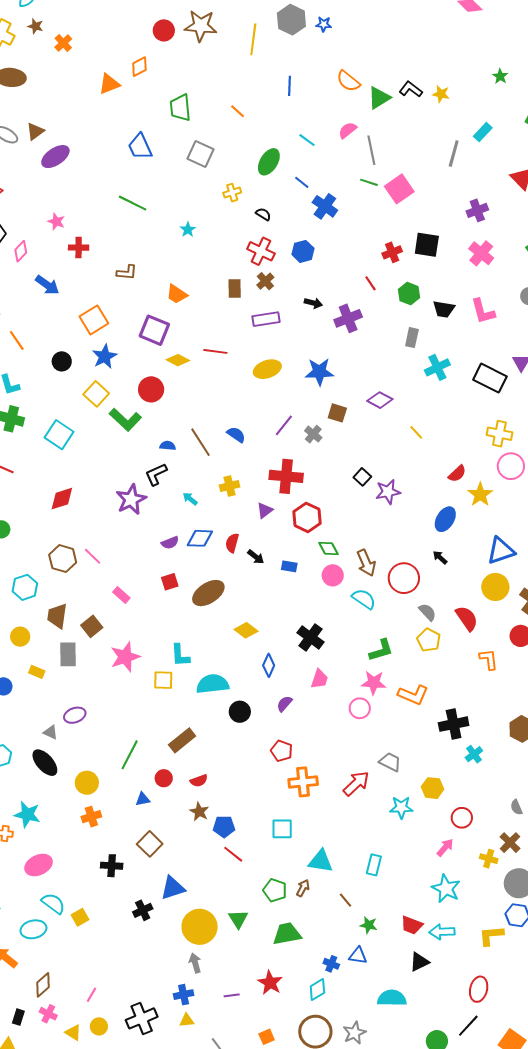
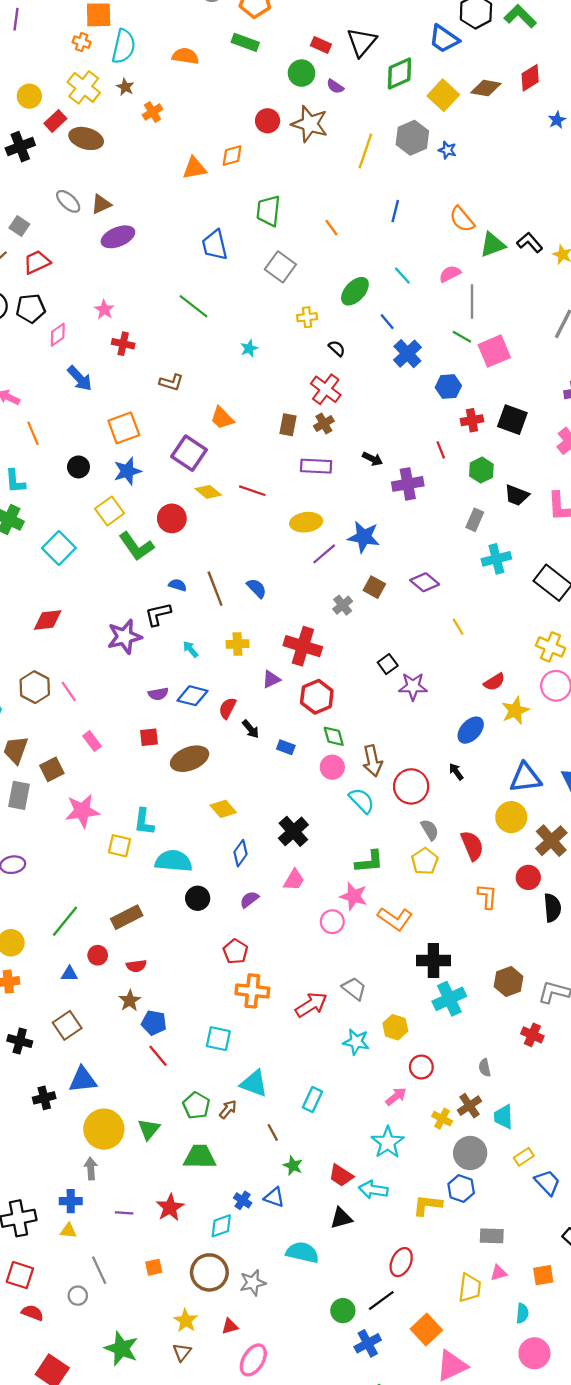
blue hexagon: (303, 251) -> (448, 387), moved
purple line: (284, 425) -> (324, 554), moved
cyan cross: (474, 754) -> (449, 999), size x1.6

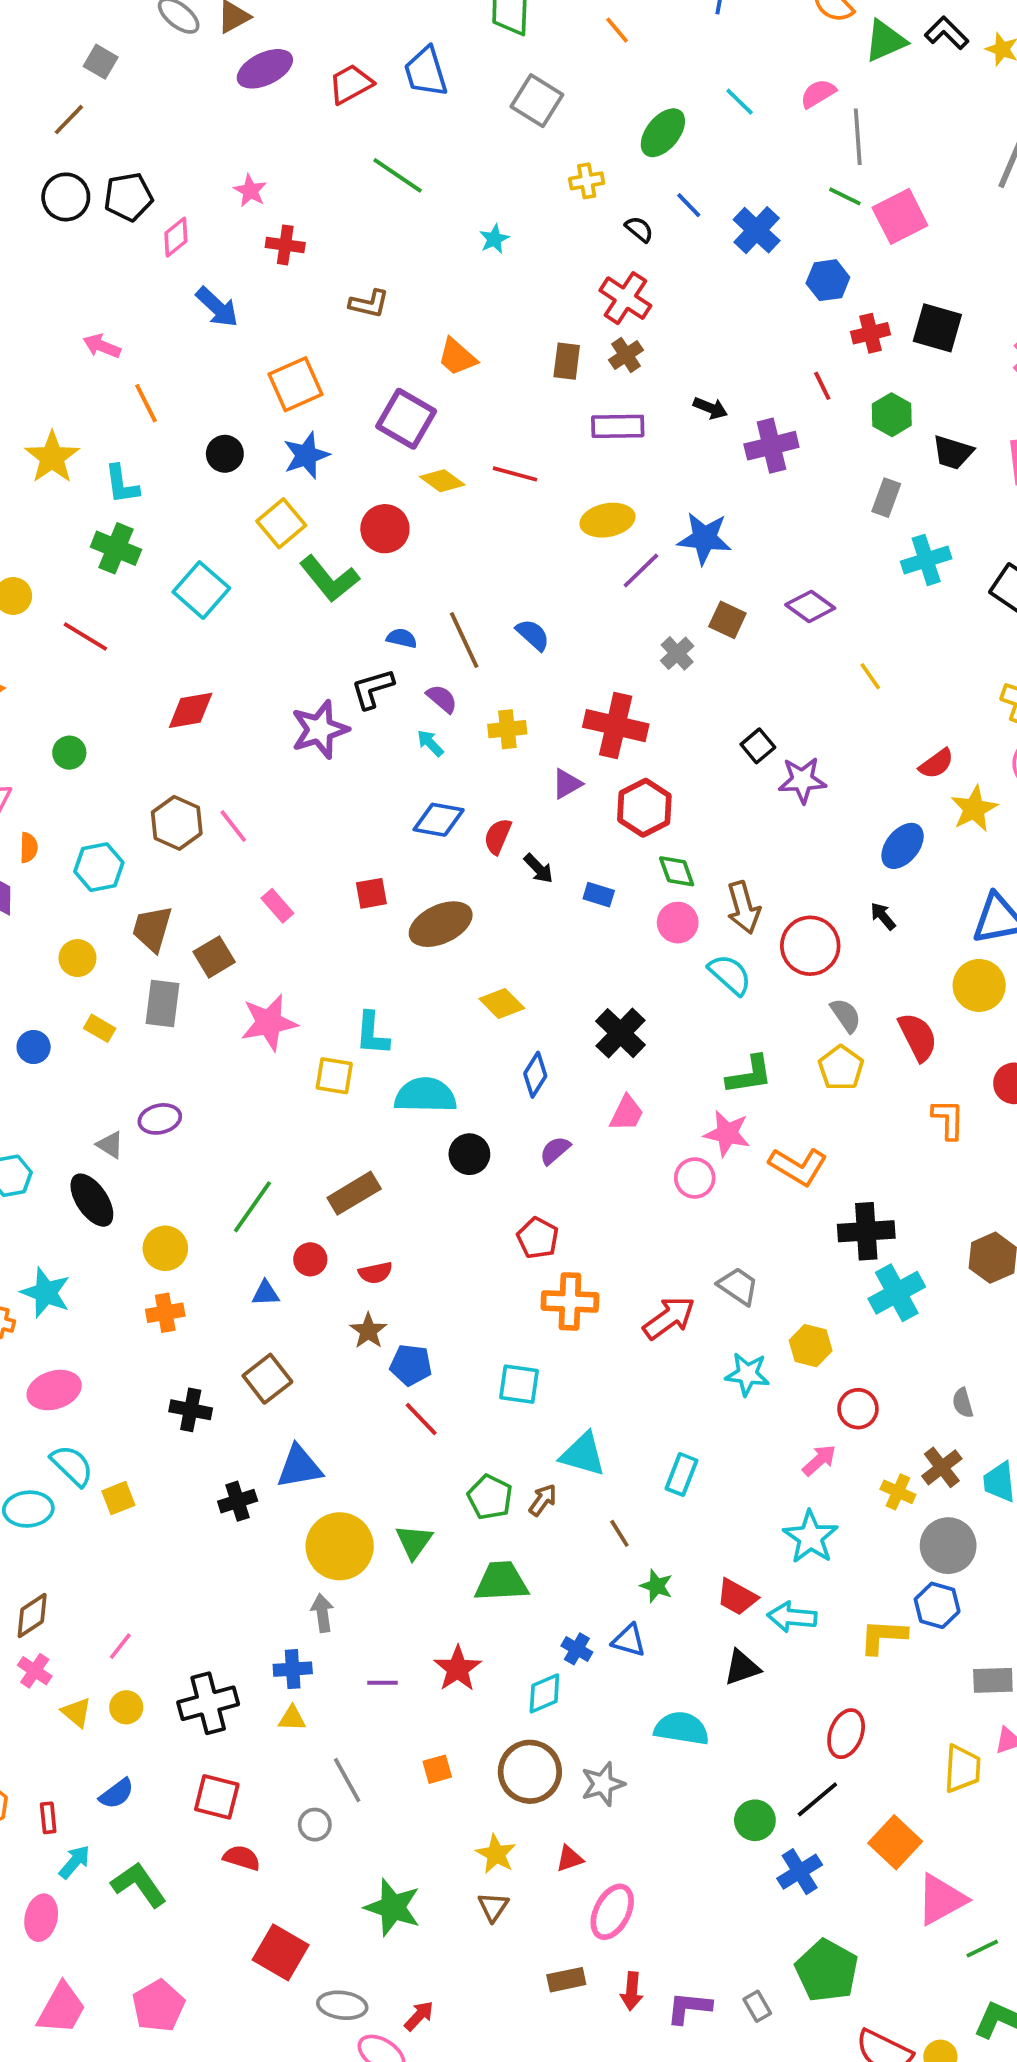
red trapezoid: (37, 262) -> (351, 84), moved
blue line: (387, 322) -> (689, 205), moved
purple semicircle: (158, 694) -> (442, 699), moved, turned -126

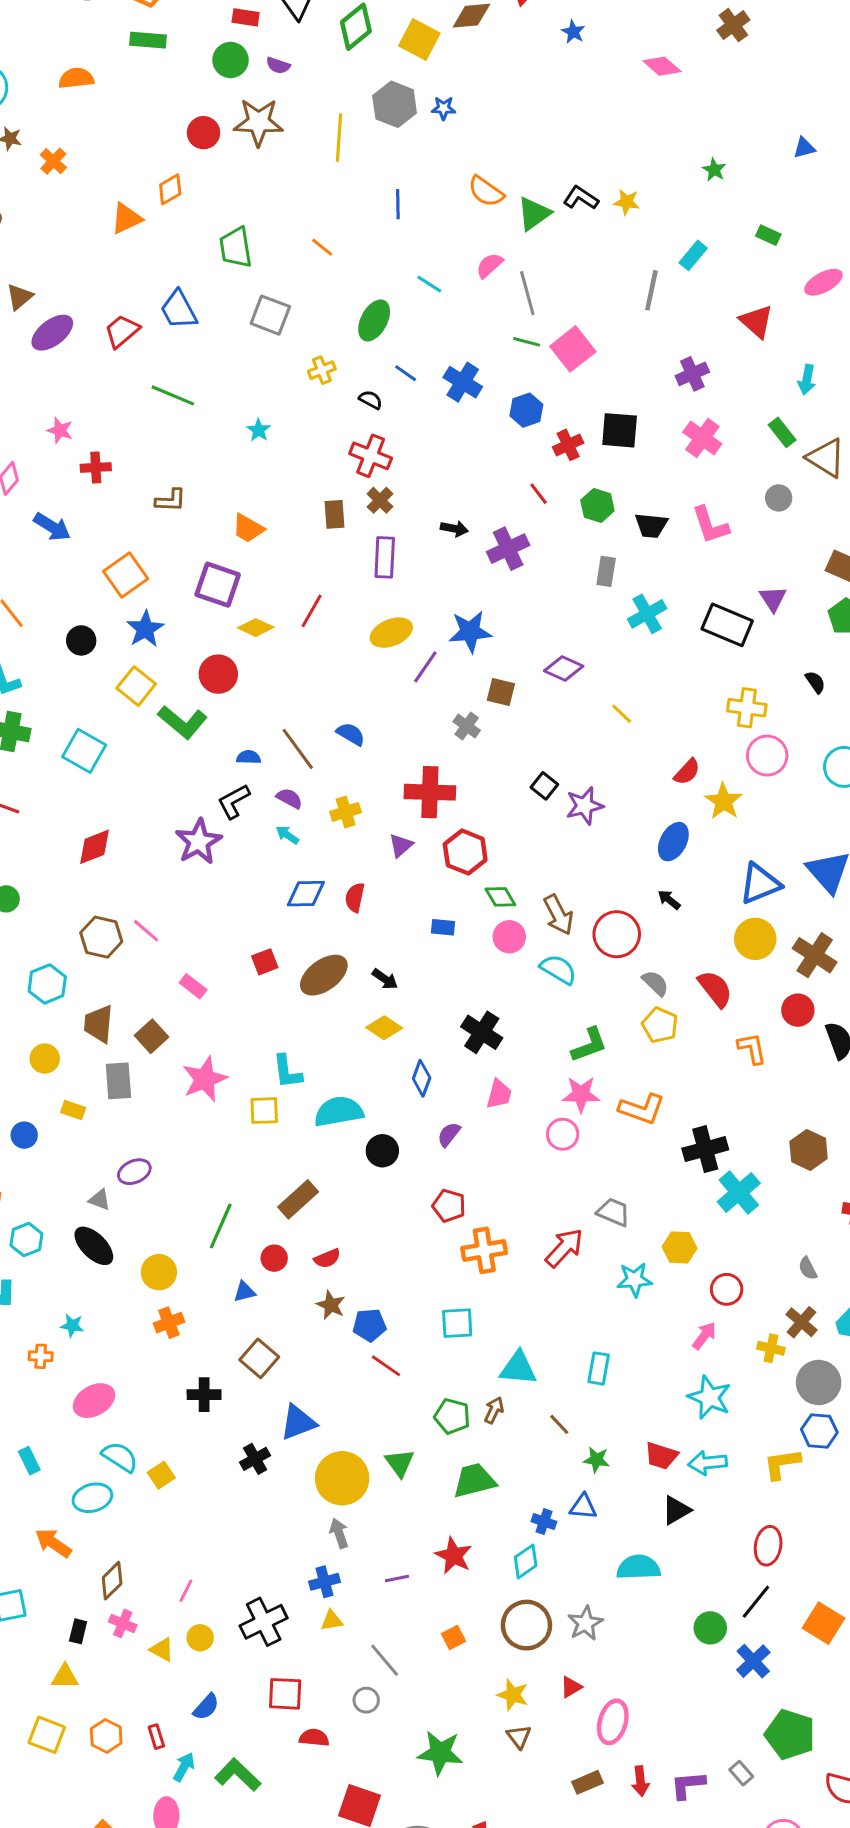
purple rectangle: (618, 426) -> (385, 557), turned -75
red line: (515, 474) -> (312, 611), turned -64
black arrow: (538, 868) -> (385, 979), moved
cyan star: (46, 1293) -> (72, 1326), size x0.6

